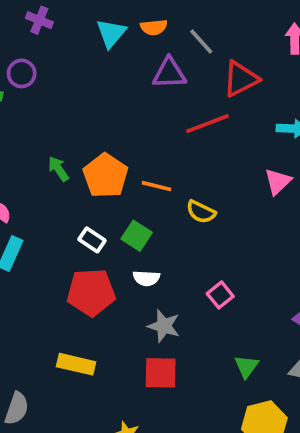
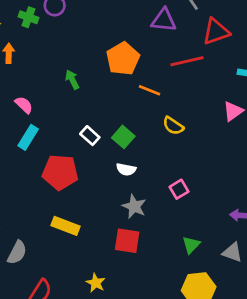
orange pentagon: (105, 176) -> (123, 59), moved
orange line: (157, 186) -> (150, 90), moved
red pentagon: (91, 292) -> (60, 172), moved

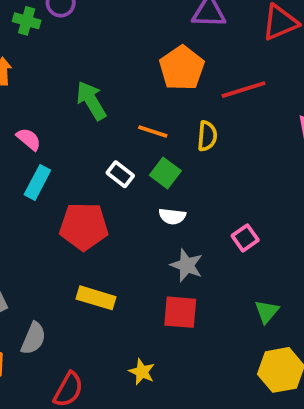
orange pentagon: (123, 59) -> (182, 68), moved
red line: (187, 61) -> (243, 90), moved
green arrow: (72, 80) -> (91, 101), size x1.5
orange line: (150, 90) -> (153, 131), moved
yellow semicircle: (173, 126) -> (207, 136), moved, turned -115

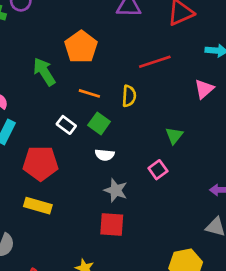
orange pentagon: (182, 68) -> (81, 47), moved
yellow rectangle: (96, 298) -> (38, 206), moved
green triangle: (267, 312) -> (174, 135), moved

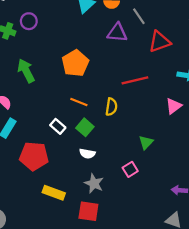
green arrow: (44, 72) -> (26, 71), moved
yellow rectangle: (38, 206) -> (54, 193), moved

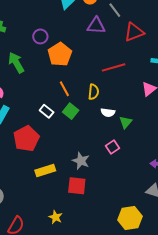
purple circle: (29, 21) -> (40, 36), moved
orange line: (79, 102) -> (64, 89), turned 42
white semicircle: (87, 154) -> (108, 113), moved
red pentagon: (34, 156) -> (26, 139), turned -30
yellow rectangle: (54, 193) -> (45, 170), turned -36

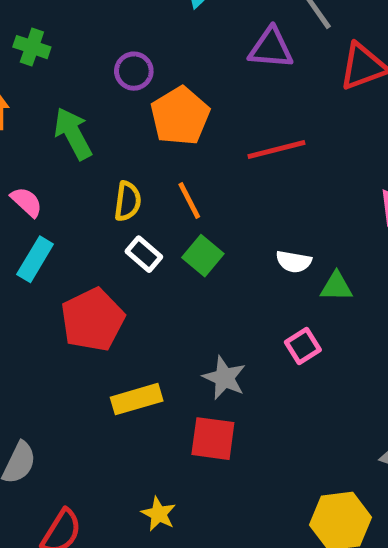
red line: (114, 67) -> (276, 150), moved
yellow semicircle: (94, 92) -> (128, 201), moved
green triangle: (126, 122) -> (336, 287), turned 48

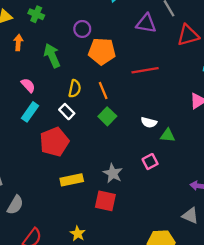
orange pentagon: (180, 116) -> (102, 51), turned 30
white rectangle: (144, 254) -> (67, 112), moved

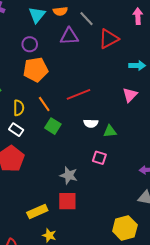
purple circle: (82, 29) -> (30, 44), moved
red line: (145, 70) -> (78, 94), moved
pink square: (150, 162) -> (99, 158), turned -32
yellow rectangle: (72, 180) -> (37, 212), moved

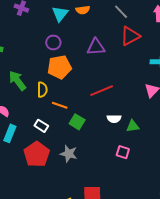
gray line: (87, 19) -> (121, 12), moved
purple triangle: (69, 36) -> (96, 47), moved
orange line: (44, 104) -> (60, 105), moved, turned -35
yellow semicircle: (19, 108) -> (42, 90), moved
gray star: (69, 175) -> (69, 154), moved

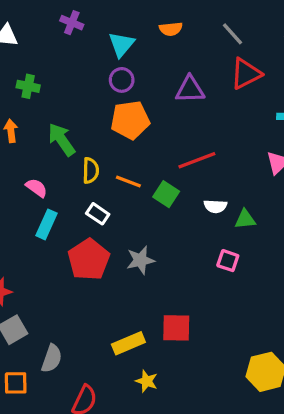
cyan triangle: (60, 14) -> (121, 44), moved
yellow semicircle: (42, 90) -> (91, 170), moved
green square: (77, 122) -> (166, 194), moved
gray star: (69, 154) -> (140, 260), turned -30

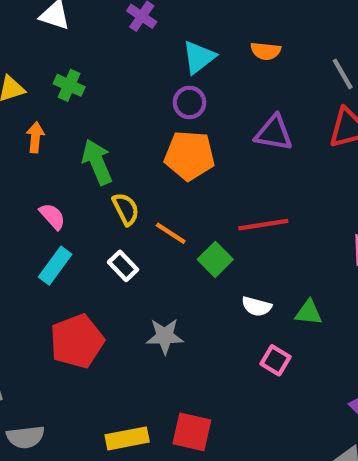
yellow semicircle: (91, 170) -> (126, 209), turned -40
white semicircle: (215, 206) -> (257, 306), moved
red pentagon: (89, 260) -> (77, 341), moved
gray semicircle: (52, 358) -> (26, 437), turned 52

